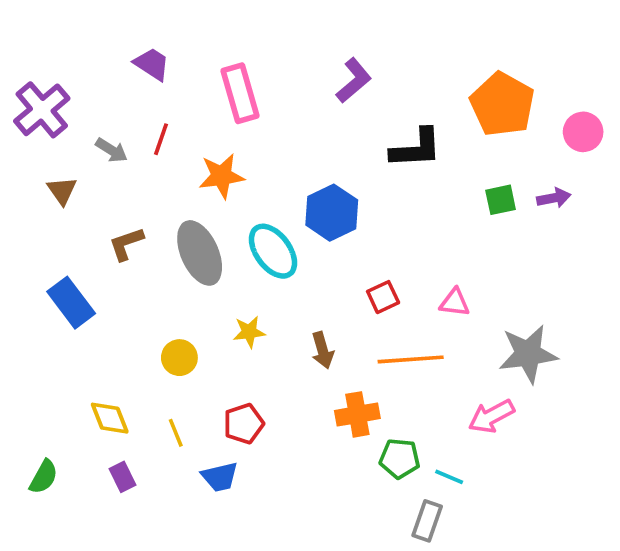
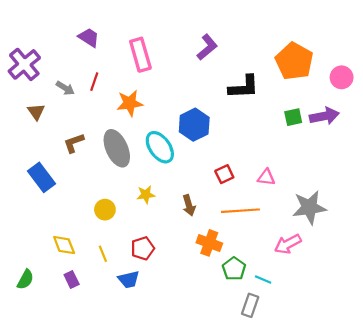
purple arrow: (554, 198) -> (324, 116), size x1.5
orange cross: (357, 414) -> (209, 243), turned 30
green pentagon: (400, 459) -> (234, 269), turned 30

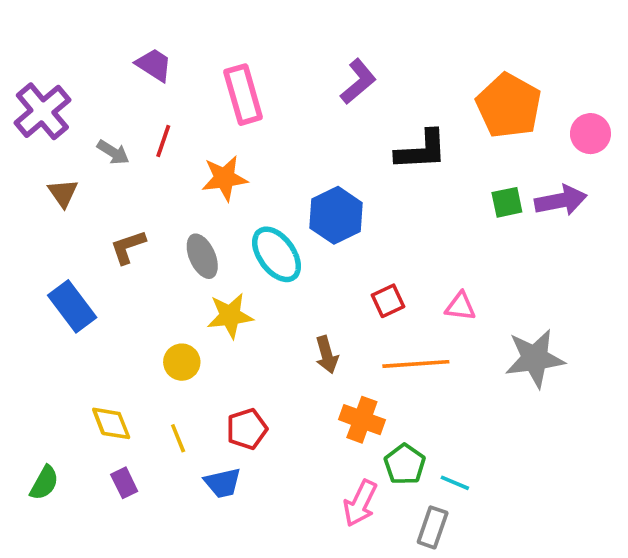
gray ellipse: (117, 148) -> (202, 256), size x0.7
yellow star: (146, 195) -> (230, 316), moved, size x1.4
pink arrow: (288, 244) -> (360, 503), moved, turned -36

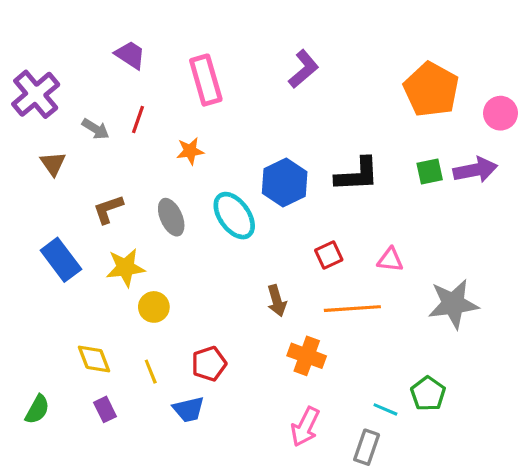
black L-shape: (421, 150) -> (357, 175), moved
orange star: (225, 178) -> (190, 151), size x0.7
yellow star: (230, 316) -> (125, 268), moved
green pentagon: (405, 464) -> (428, 394), moved

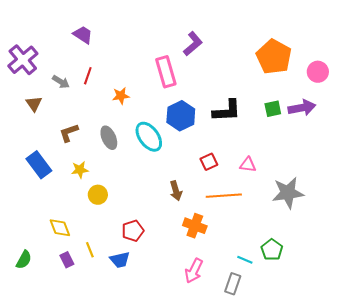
pink rectangle: (206, 80) -> (166, 72), moved
yellow star: (125, 268) -> (80, 170), size x0.7
yellow line: (151, 372) -> (90, 250), moved

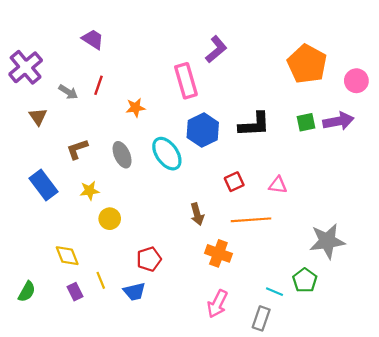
gray star: (288, 193) -> (327, 241), moved

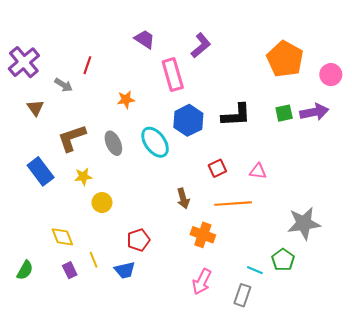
purple trapezoid: (93, 39) -> (145, 39), moved
red line: (98, 85) -> (87, 65), moved
brown L-shape: (77, 149) -> (72, 138), size x1.4

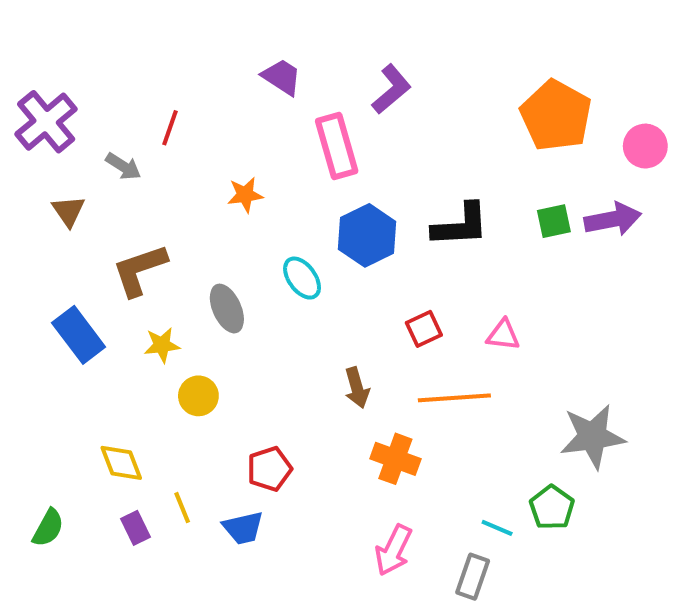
cyan ellipse: (155, 142) -> (302, 278), size x0.7
gray ellipse: (113, 143) -> (227, 309), moved

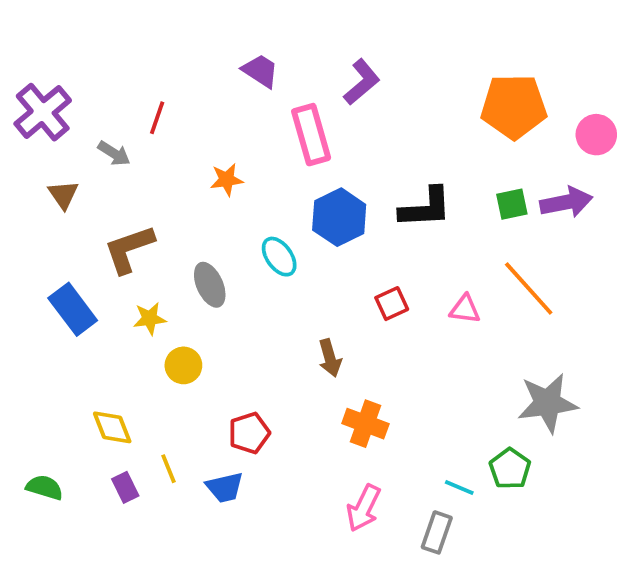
orange pentagon: (556, 116) -> (514, 106), turned -30
orange line: (454, 398) -> (529, 288), moved, turned 52
green semicircle: (48, 528) -> (45, 487), turned -102

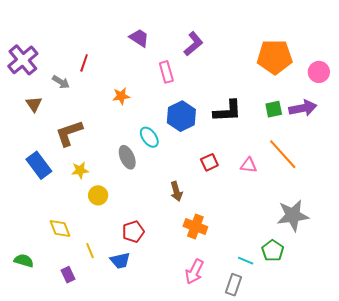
pink rectangle: (311, 135) -> (166, 72), size x0.7
gray ellipse: (210, 285) -> (127, 157), moved
purple rectangle: (125, 487) -> (68, 275), moved

